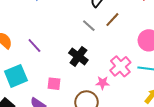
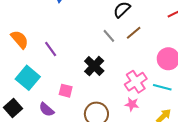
cyan square: (16, 76) -> (28, 78), turned -35
pink star: (103, 83) -> (132, 104), moved

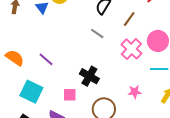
brown line: (134, 33) -> (129, 19), moved
black cross: (94, 66) -> (89, 76), moved
pink cross: (136, 82) -> (131, 49), moved

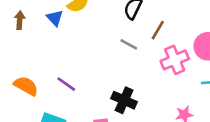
brown line: (129, 19) -> (158, 30), moved
pink cross: (131, 49) -> (175, 60), turned 30

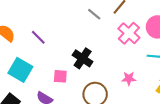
pink cross: (175, 60) -> (129, 33), turned -35

